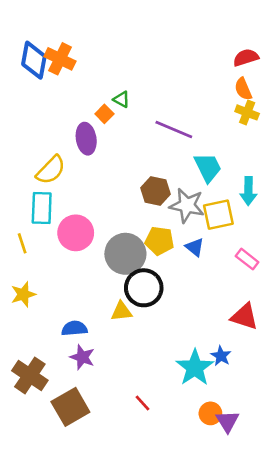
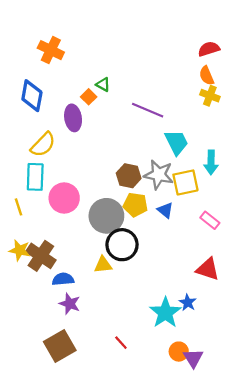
blue diamond: (34, 60) -> (32, 96), moved
brown hexagon: (156, 191) -> (129, 176), moved
yellow star: (23, 294) -> (20, 250), turned 30
brown cross: (30, 375) -> (41, 256), moved

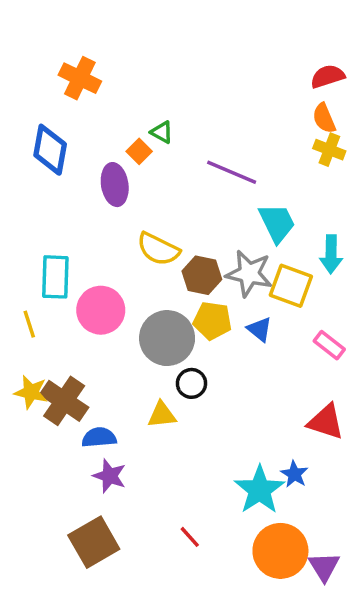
yellow semicircle: (43, 145) -> (158, 249), moved, turned 72
yellow square: (185, 182) -> (291, 286), turned 32
black circle: (122, 245) -> (191, 383), size x0.6
orange circle: (179, 352) -> (280, 551), size x1.8
purple triangle: (193, 358) -> (324, 567), moved

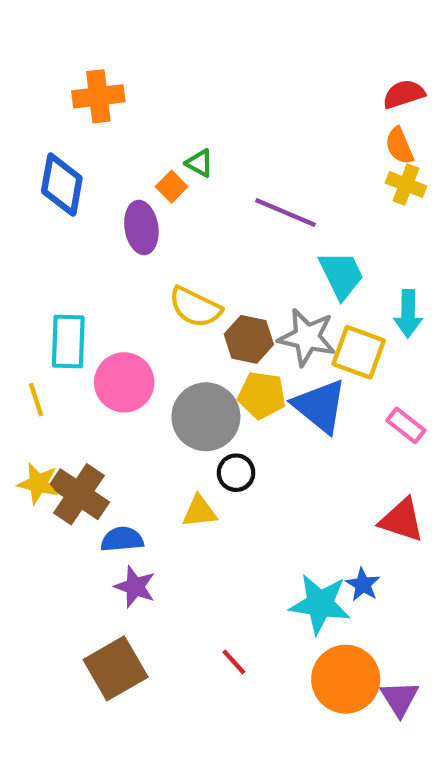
orange cross: (80, 78) -> (98, 96), turned -33
blue triangle: (260, 329) -> (320, 406), size x1.8
cyan star: (260, 490) -> (320, 604), turned -30

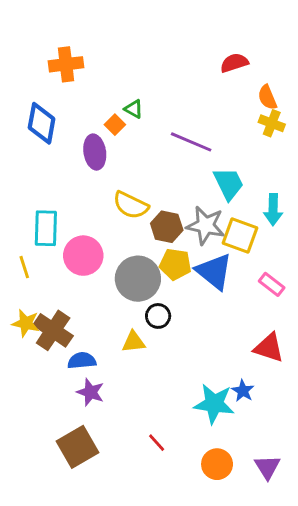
red semicircle: (404, 94) -> (234, 63), moved
orange circle: (346, 679) -> (217, 464), moved, size x0.7

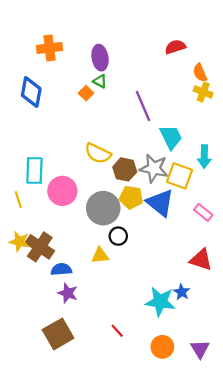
purple line: (191, 142) -> (143, 106), turned 44
purple ellipse: (95, 152) -> (100, 58), moved

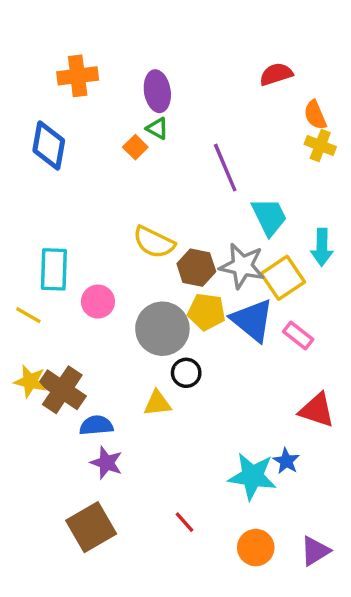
yellow square: (180, 176) -> (283, 278), turned 36
pink circle: (62, 191) -> (98, 302), size x0.7
yellow line: (18, 200) -> (28, 315), turned -42
pink rectangle: (203, 212) -> (298, 335), moved
purple triangle: (200, 349) -> (315, 551), turned 30

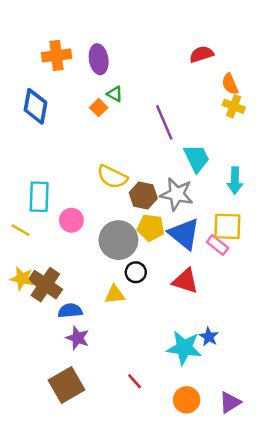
purple ellipse: (157, 91) -> (99, 59), moved
yellow square: (283, 278) -> (227, 226), moved, turned 36
red triangle: (317, 410) -> (185, 281), moved

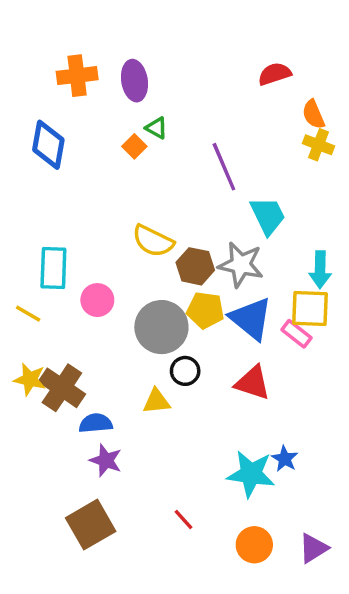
cyan arrow: (235, 181) -> (320, 270), moved

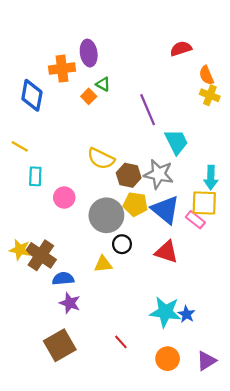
orange cross: (77, 76) -> (62, 69), moved
cyan rectangle: (53, 268) -> (35, 176), size x0.7
yellow line: (28, 314) -> (20, 146), moved
blue star: (285, 459) -> (186, 314), moved

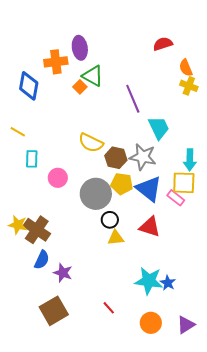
green triangle: (103, 84) -> (93, 76), size x1.6
yellow triangle: (103, 264) -> (116, 238), moved
blue semicircle: (63, 279) -> (42, 260), moved, turned 120

